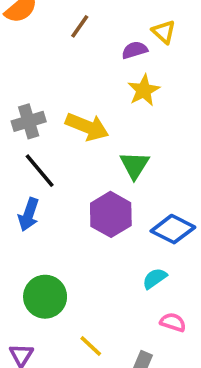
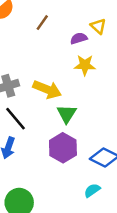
yellow star: (144, 90) -> (85, 65), turned 30
green triangle: (135, 165) -> (67, 114), moved

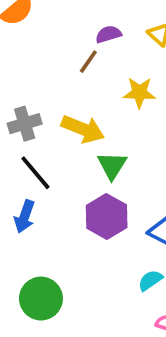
brown line: (42, 23) -> (88, 62), moved
purple semicircle: (79, 38) -> (108, 34), moved

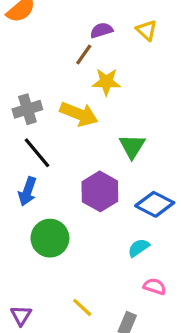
yellow star: (139, 93) -> (106, 82), moved
green triangle: (112, 165) -> (132, 146), moved
green circle: (41, 299) -> (50, 238), moved

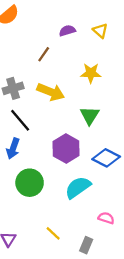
brown line: (84, 54) -> (44, 54), moved
yellow star: (106, 82) -> (91, 73), moved
cyan semicircle: (139, 248) -> (78, 187), moved, size x1.6

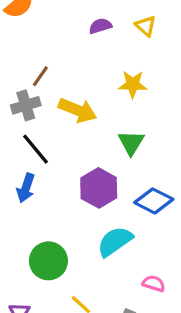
brown line: (44, 54) -> (40, 76), moved
green circle: (30, 183) -> (48, 261), moved

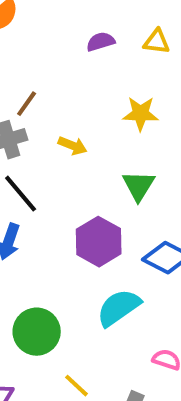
yellow triangle: (146, 26) -> (157, 42), turned -35
yellow arrow: (78, 110) -> (73, 146), size x0.6

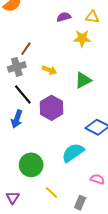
yellow star: (141, 114) -> (82, 38), moved
green triangle: (139, 186) -> (83, 80), moved, turned 30
purple hexagon: (99, 242) -> (51, 108), moved

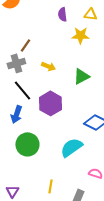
purple semicircle: (64, 17) -> (62, 14), turned -80
green circle: (31, 165) -> (27, 144), moved
yellow line: (51, 192) -> (50, 186), turned 56

